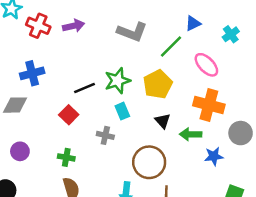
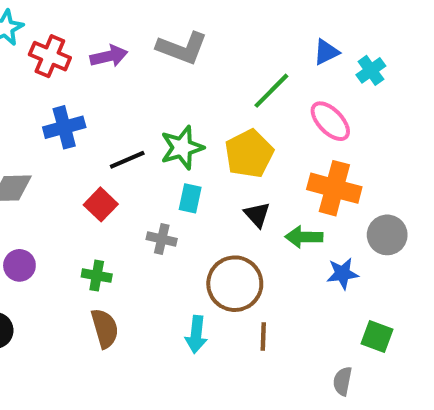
blue triangle: (193, 23) -> (326, 52), moved
gray L-shape: (132, 32) -> (182, 48), moved
blue cross: (32, 73) -> (64, 127), moved
cyan rectangle: (122, 111) -> (190, 198), turned 35

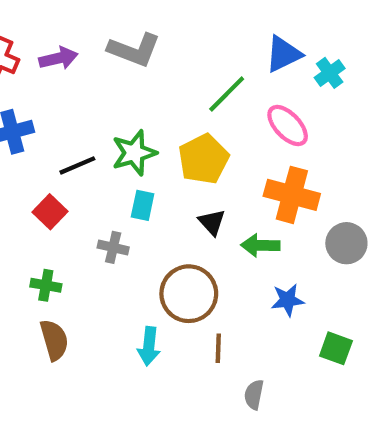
blue triangle: (326, 52) -> (283, 54), size x1.4
blue star: (342, 274) -> (288, 300), moved
gray semicircle: (342, 381) -> (254, 395), moved

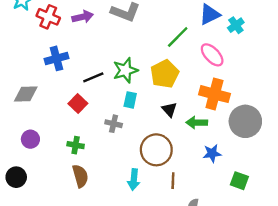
gray circle: (346, 243) -> (245, 121), size x1.4

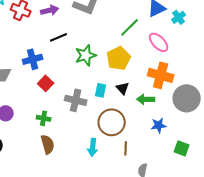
blue cross: (57, 58) -> (33, 59), moved
black line: (93, 77) -> (59, 37), moved
cyan rectangle: (130, 100) -> (101, 90), moved
gray cross: (114, 124) -> (76, 100), size x1.5

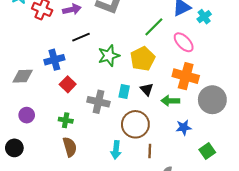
green square: (182, 148) -> (207, 151), turned 35

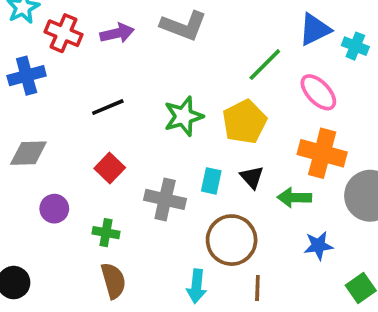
cyan cross: (204, 17) -> (355, 46), turned -32
black line: (81, 37) -> (108, 107), moved
blue cross: (54, 60) -> (27, 76), moved
purple circle: (27, 115) -> (54, 209), moved

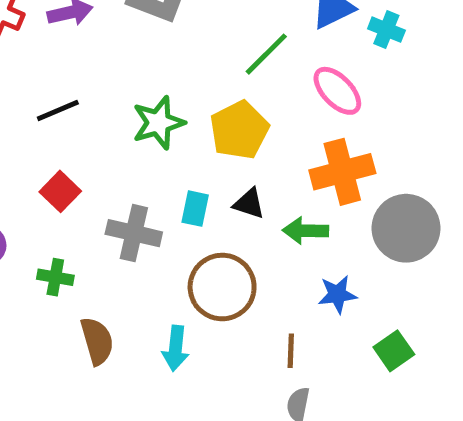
orange cross: (322, 153) -> (342, 172), turned -30
black triangle: (252, 177) -> (249, 204), turned -30
brown semicircle: (113, 281) -> (97, 341), moved
brown line: (257, 288) -> (291, 351), moved

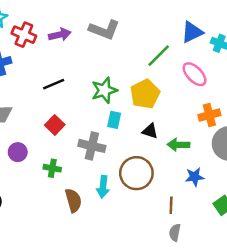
orange cross: (342, 172) -> (209, 115), moved, size x0.7
cyan rectangle: (195, 209) -> (114, 120), moved
cyan arrow: (176, 348) -> (103, 187), moved

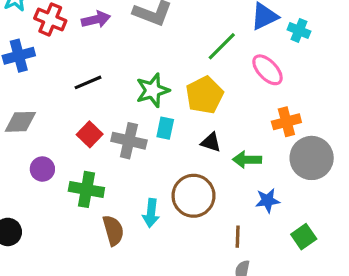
gray cross: (92, 146) -> (129, 141), moved
green cross: (52, 168) -> (86, 189), size x1.5

